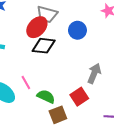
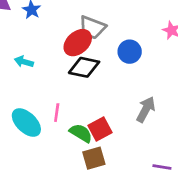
pink line: (26, 82) -> (57, 113), turned 32
red square: (79, 97) -> (100, 129), moved

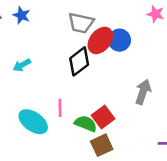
red ellipse: (78, 43) -> (100, 40), moved
cyan arrow: (24, 62) -> (22, 65), turned -36
black diamond: (84, 67) -> (79, 61), turned -40

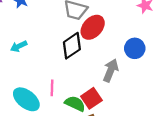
blue circle: (119, 40) -> (135, 48), moved
gray arrow: (143, 92) -> (111, 70), moved

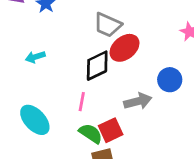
gray arrow: (111, 70) -> (138, 101), turned 45
pink line: (52, 88) -> (82, 102), moved

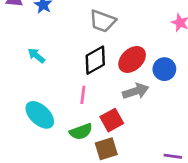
red ellipse: (125, 48) -> (132, 59), moved
cyan arrow: (35, 57) -> (36, 56), turned 60
green semicircle: (91, 133) -> (81, 132), moved, turned 130

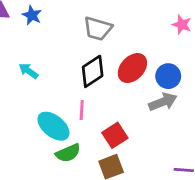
gray arrow: (136, 91) -> (163, 102), moved
cyan ellipse: (40, 115) -> (53, 126), moved
green semicircle: (81, 132) -> (68, 153), moved

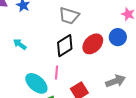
blue circle: (168, 76) -> (118, 37), moved
gray arrow: (163, 102) -> (115, 81), moved

